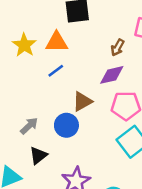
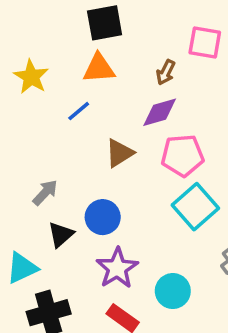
orange triangle: (57, 42) -> (99, 68), moved
blue circle: (66, 125) -> (103, 217), moved

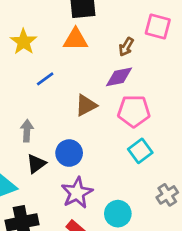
blue line: (79, 111) -> (45, 79), moved
gray arrow: (45, 193) -> (27, 131), turned -45
cyan square: (195, 207) -> (140, 151), size x0.7

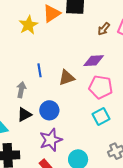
orange triangle: (76, 39) -> (52, 13), moved, turned -42
brown arrow: (126, 47) -> (104, 29), moved
blue line: (45, 79) -> (39, 70), moved, turned -72

